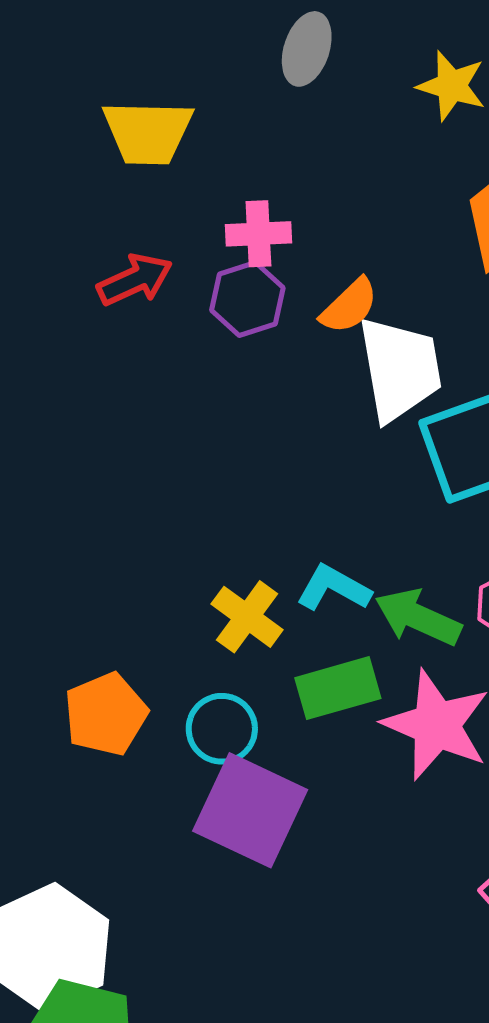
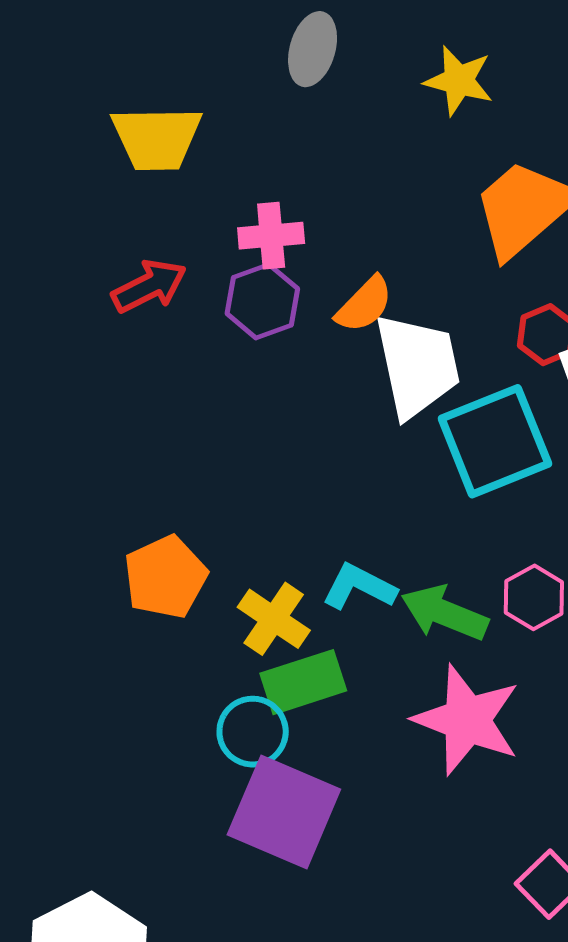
green rectangle: (338, 688) -> (303, 682), moved
orange pentagon: (106, 714) -> (165, 577), moved

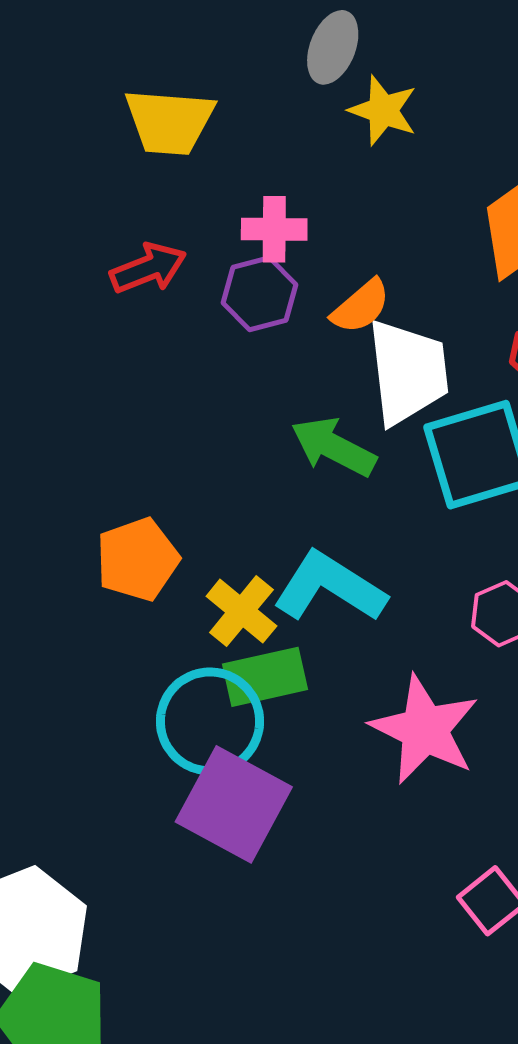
yellow star: (459, 81) -> (383, 110), moved
cyan L-shape: (359, 587) -> (330, 587), size x1.5
green arrow: (445, 613) -> (333, 447), moved
cyan circle: (253, 732) -> (210, 721), size x1.5

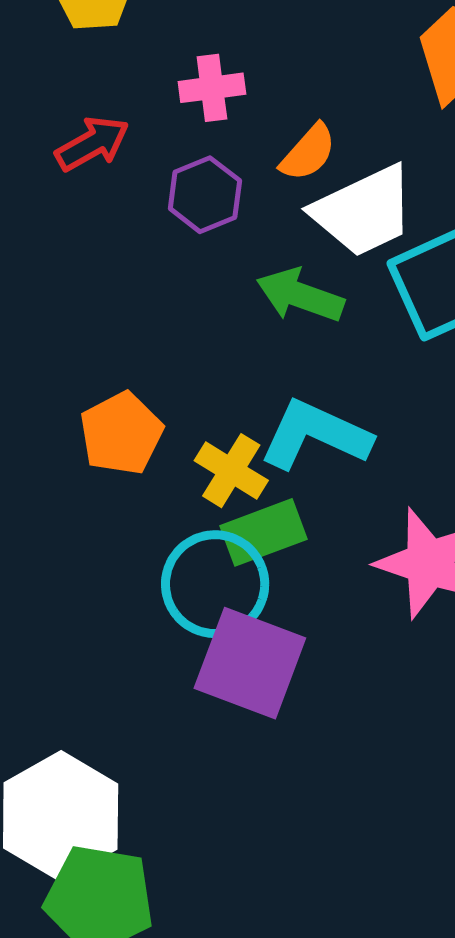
purple hexagon: (260, 294) -> (205, 195), moved
white trapezoid: (408, 372) -> (364, 211), turned 79

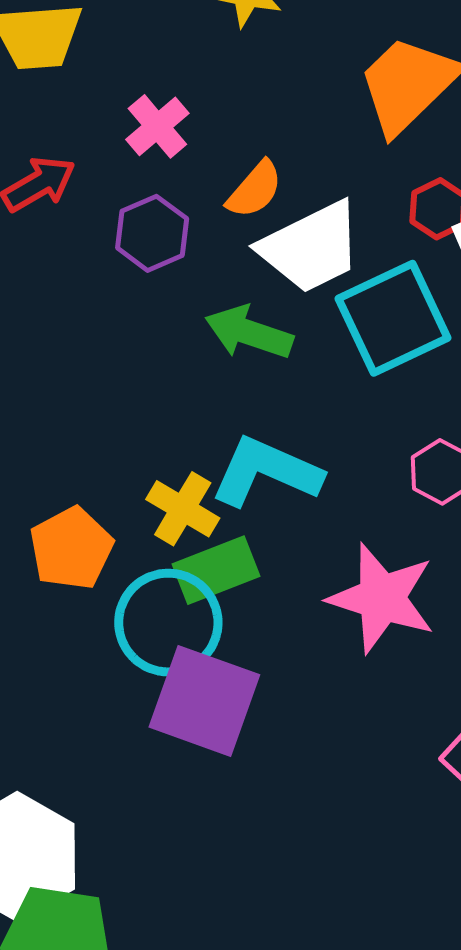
pink cross: (212, 88) -> (157, 126), turned -32
orange pentagon: (121, 433) -> (71, 548), moved

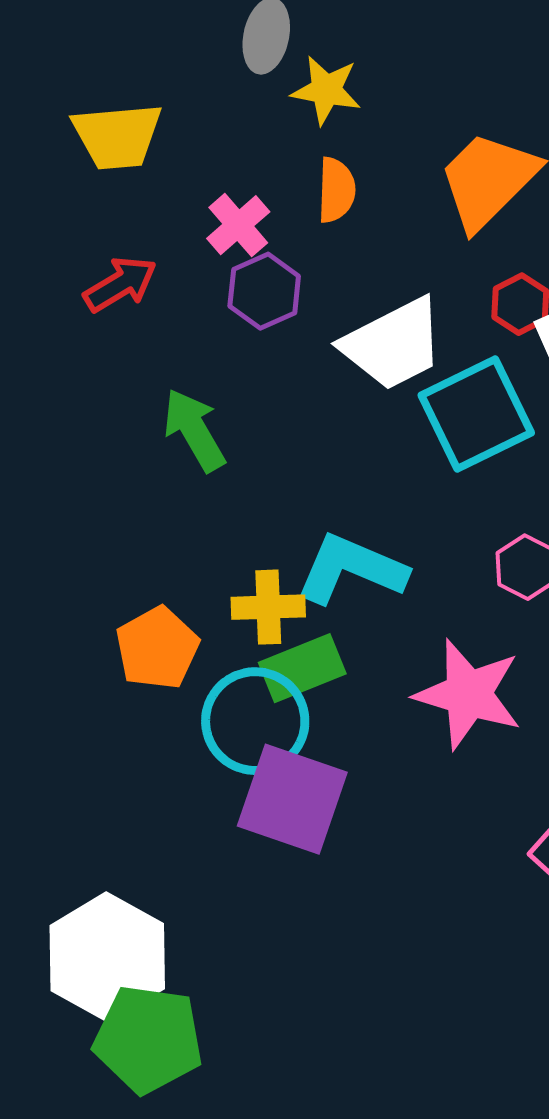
orange semicircle: (255, 190) -> (336, 190), moved, turned -38
purple hexagon: (152, 233) -> (264, 291), moved
green arrow: (249, 333) -> (194, 430), moved, turned 42
yellow cross: (183, 509) -> (268, 607), turned -32

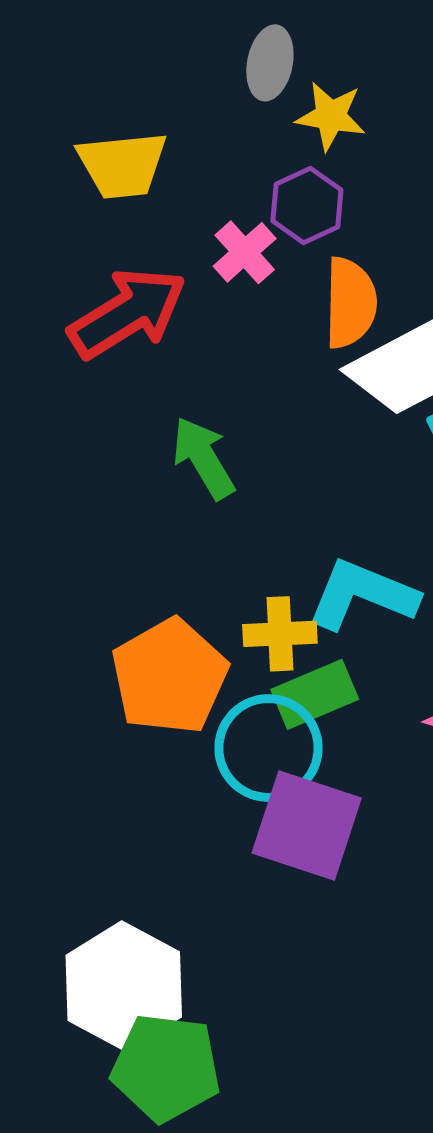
orange semicircle: (336, 190) -> (350, 303), moved, size x1.4
red arrow: (120, 284) -> (127, 313), size x1.6
purple hexagon: (264, 291) -> (307, 205), moved
orange pentagon: (157, 648) -> (169, 676), size x1.4

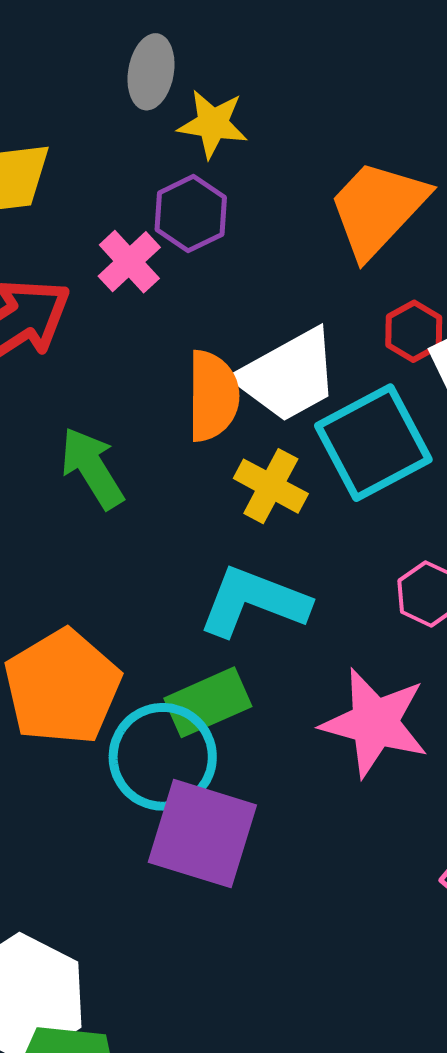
orange semicircle: (350, 303) -> (213, 396), moved
yellow cross: (280, 634) -> (271, 486), moved, turned 32

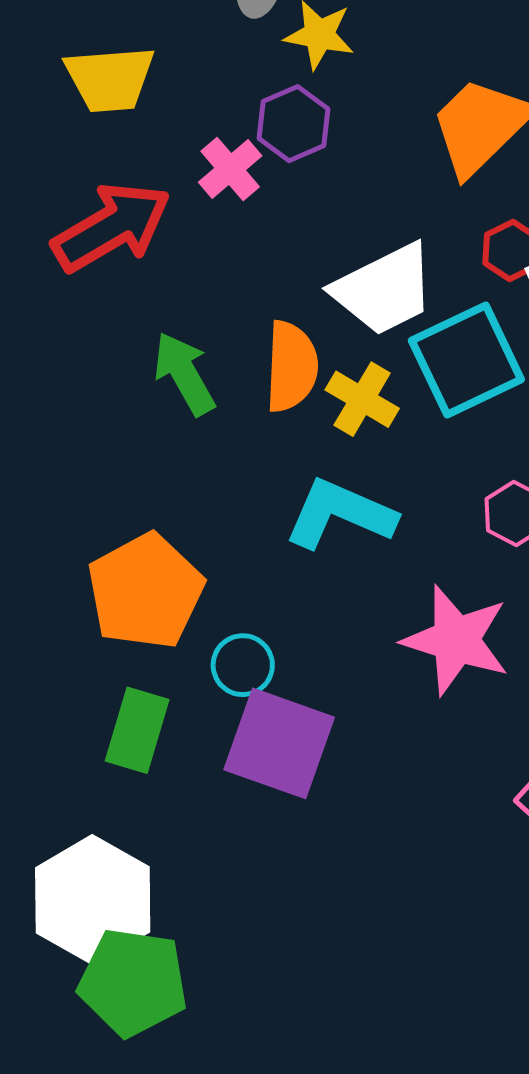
orange semicircle: (213, 396) -> (291, 367), moved
green rectangle: (208, 702) -> (137, 730), moved, turned -52
cyan circle: (163, 757) -> (243, 665), size x0.6

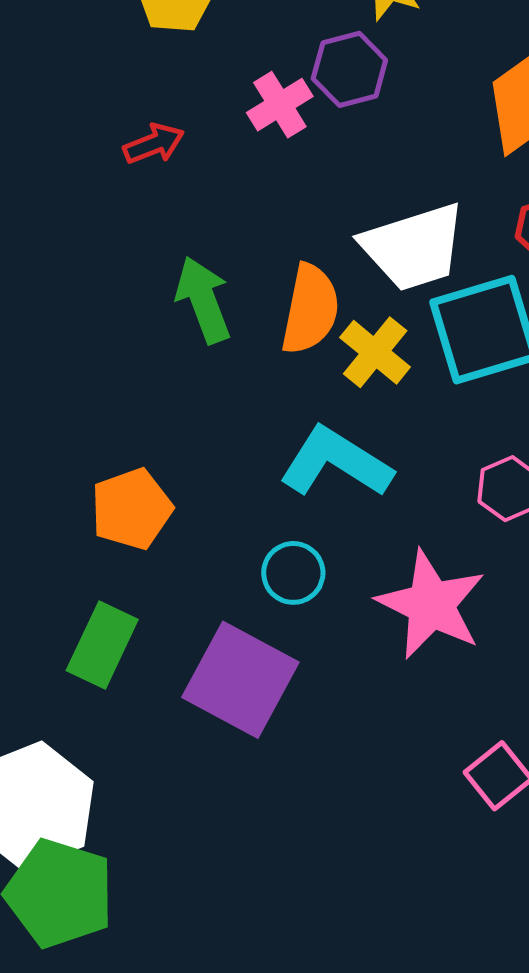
red arrow: (112, 227) -> (154, 144), size x0.5
orange pentagon: (145, 591) -> (132, 509), size x0.7
cyan circle: (243, 665) -> (293, 573), moved

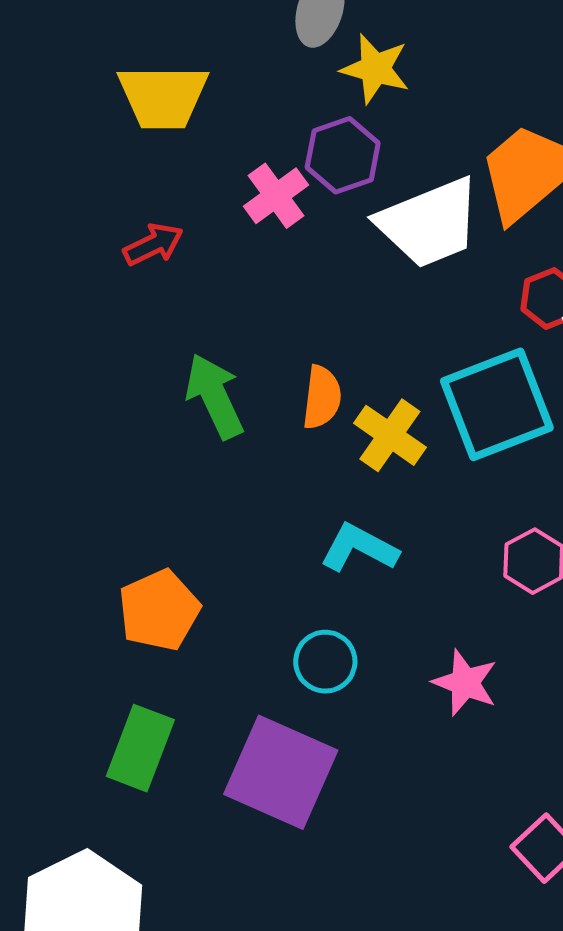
white trapezoid: (414, 247) -> (429, 223), moved
orange semicircle: (310, 309) -> (322, 397), size x0.7
cyan L-shape: (336, 462) -> (359, 548), size x0.7
pink star: (431, 605) -> (465, 683), size x0.6

